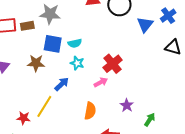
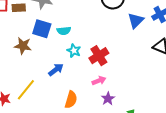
cyan star: (77, 63) -> (74, 51), moved
pink arrow: (101, 82) -> (99, 81), moved
blue arrow: (62, 84) -> (56, 70), moved

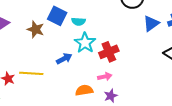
cyan star: (74, 51) -> (85, 43), size x1.5
yellow line: (26, 90) -> (31, 73), turned 45
orange semicircle: (71, 100) -> (84, 90), moved, turned -126

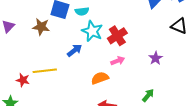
purple star: (111, 96) -> (156, 58), moved

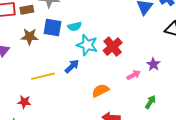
brown star: (41, 27) -> (30, 37), moved
pink arrow: (118, 61) -> (134, 75), moved
yellow line: (45, 71) -> (43, 76), moved

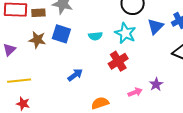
cyan semicircle: (75, 26) -> (95, 36), moved
cyan star: (87, 45) -> (125, 33), moved
yellow line: (43, 76) -> (19, 81), moved

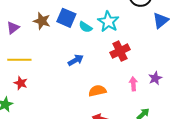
cyan star: (125, 33) -> (108, 22), moved
cyan semicircle: (95, 36) -> (85, 27), moved, turned 32
pink arrow: (135, 92) -> (133, 84), turned -80

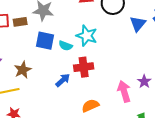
brown star: (42, 21) -> (23, 70), moved, turned -30
red cross: (120, 51) -> (84, 67), moved, turned 30
pink arrow: (133, 84) -> (124, 91), size x1.5

